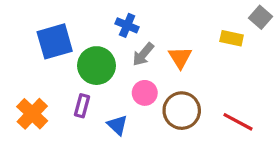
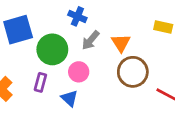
pink circle: (145, 93) -> (79, 72), moved
brown circle: (182, 111) -> (133, 72), moved

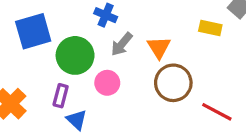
blue triangle: (69, 98) -> (77, 120), moved

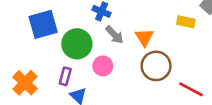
gray arrow: (122, 44) -> (115, 35), turned -84

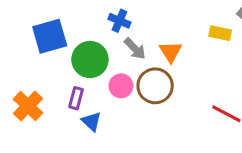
brown circle: (156, 66) -> (155, 86), moved

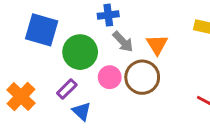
blue cross: (119, 21) -> (108, 15), turned -30
blue square: (50, 36) -> (42, 30), turned 32
purple rectangle: (76, 98) -> (67, 89), turned 30

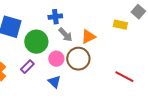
orange triangle: (157, 45) -> (88, 37), turned 35
blue triangle: (82, 111) -> (54, 82), moved

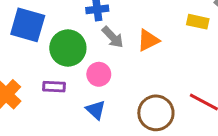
brown circle: (78, 59) -> (156, 113), moved
purple rectangle: (27, 67) -> (54, 87), turned 48

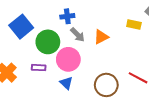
blue square: (28, 25) -> (21, 27), turned 35
pink circle: (99, 74) -> (68, 59), size x1.5

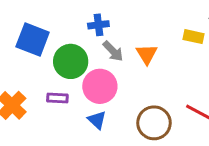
blue square: (21, 27) -> (33, 39), turned -30
orange triangle: (101, 37) -> (147, 54), turned -35

